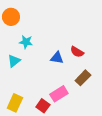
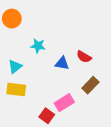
cyan star: (26, 42) -> (38, 46), moved
yellow rectangle: (15, 103) -> (16, 90), moved, turned 72

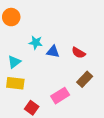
blue triangle: (62, 63) -> (53, 52), moved
red square: (47, 116) -> (32, 108), moved

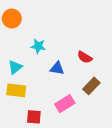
blue triangle: (53, 52) -> (57, 68), moved
red square: (32, 108) -> (34, 117), turned -32

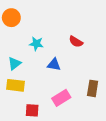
red semicircle: (85, 57) -> (76, 42), moved
brown rectangle: (91, 86) -> (93, 88), moved, turned -35

